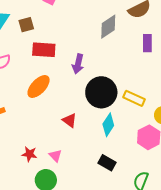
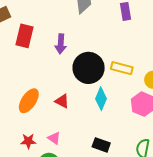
red rectangle: (44, 50) -> (25, 36), turned -70
orange ellipse: (39, 86) -> (29, 101), moved
black rectangle: (107, 163) -> (101, 145), moved

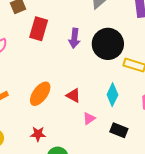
black circle: (89, 68) -> (108, 44), moved
pink triangle: (54, 138) -> (89, 118), moved, turned 48
black rectangle: (101, 145) -> (119, 130), moved

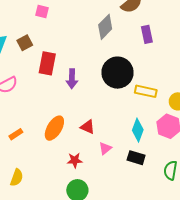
purple arrow: (74, 38) -> (72, 79), moved
cyan diamond: (112, 95) -> (138, 130), moved
red star: (38, 134) -> (75, 160), moved

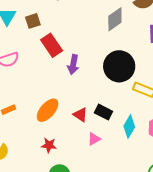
red rectangle: (47, 63) -> (52, 45), turned -55
black rectangle: (136, 158) -> (103, 112), moved
red star: (75, 160) -> (49, 145), moved

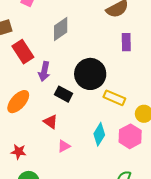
gray diamond: (115, 19) -> (61, 29), moved
orange ellipse: (48, 110) -> (18, 102), moved
black rectangle: (103, 112) -> (64, 94), moved

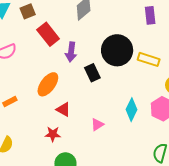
black rectangle: (64, 94) -> (92, 73), turned 42
yellow rectangle: (114, 98) -> (149, 59), moved
red triangle: (51, 122) -> (63, 109), moved

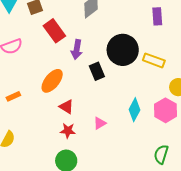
red star: (53, 134) -> (68, 131), moved

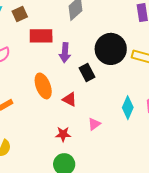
red rectangle: (54, 31) -> (41, 36), turned -50
orange ellipse: (52, 81) -> (43, 86), turned -55
red triangle: (66, 107) -> (70, 99), moved

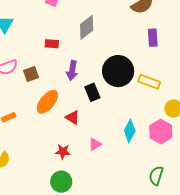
brown square: (20, 14) -> (31, 74), moved
red rectangle: (41, 36) -> (52, 44), moved, size x0.6
orange ellipse: (43, 86) -> (47, 102), turned 55

